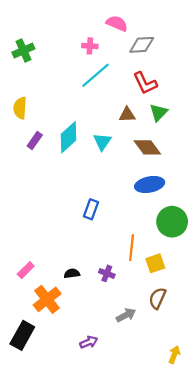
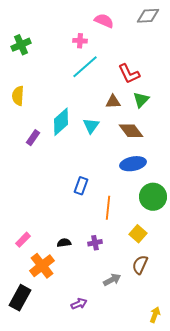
gray diamond: (142, 45) -> (148, 16), moved
purple rectangle: (35, 141) -> (33, 138), moved
orange line: (132, 248) -> (108, 208), moved
yellow square: (155, 263) -> (138, 234), turned -30
purple cross: (107, 273) -> (95, 243), turned -32

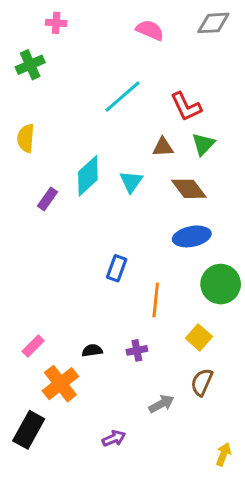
pink cross: (80, 41) -> (56, 23), moved

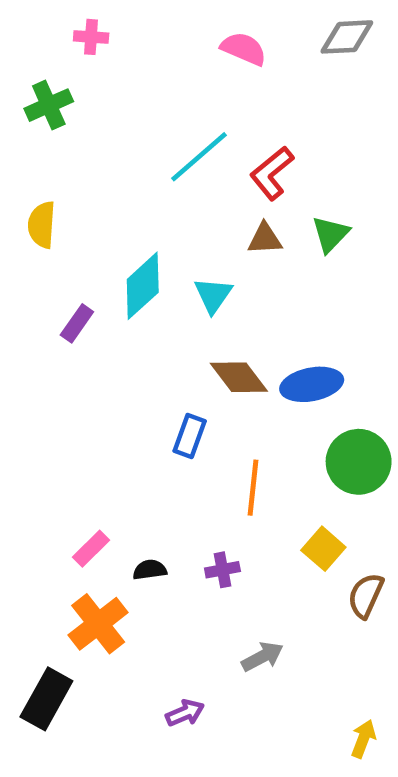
red L-shape: (186, 107) -> (272, 173), moved, turned 76
brown diamond: (189, 189) -> (239, 377), moved
pink rectangle: (33, 346) -> (91, 549), moved
brown semicircle: (202, 382) -> (366, 596), moved

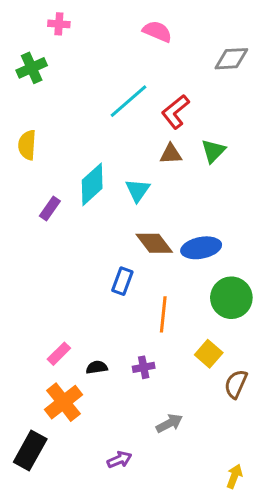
gray diamond: (347, 37) -> (231, 59), moved

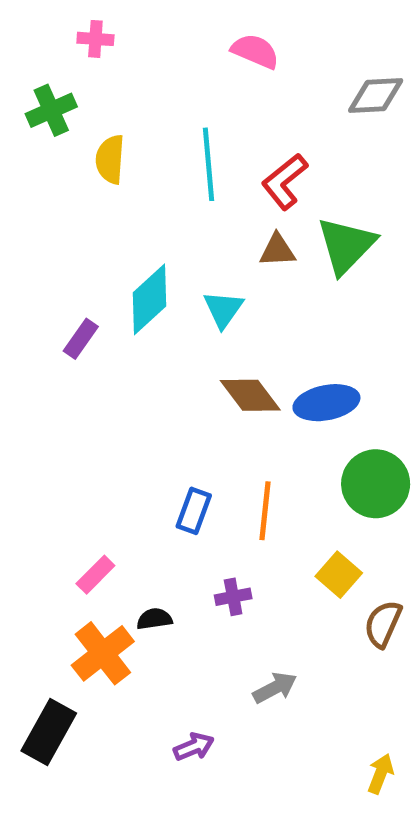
cyan line: (128, 101) -> (208, 164), turned -54
yellow semicircle: (27, 145) -> (110, 159), moved
green triangle: (213, 151) -> (346, 245), size x1.5
blue rectangle: (122, 281) -> (194, 511), moved
black semicircle: (97, 367) -> (154, 619), moved

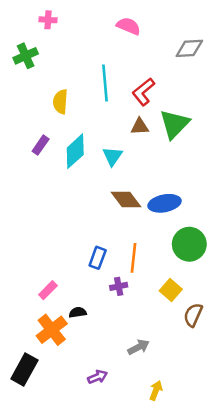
yellow semicircle: (110, 159) -> (60, 102), moved
purple rectangle: (81, 339) -> (41, 145), moved
purple cross: (233, 597) -> (119, 286), moved
yellow arrow: (381, 774) -> (156, 391), moved

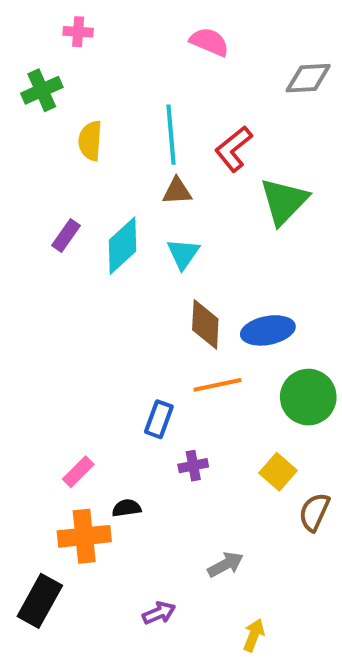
yellow semicircle: (60, 102) -> (90, 141), moved
brown triangle: (140, 126) -> (177, 191), moved
brown diamond: (126, 200) -> (205, 324), turned 40
orange line: (134, 258) -> (217, 385), moved, turned 72
orange cross: (52, 330) -> (84, 536), turned 32

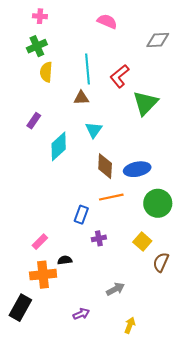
green cross: (42, 90) -> (37, 46), moved
brown triangle: (177, 191) -> (81, 98), moved
cyan diamond: (123, 246) -> (59, 146), moved

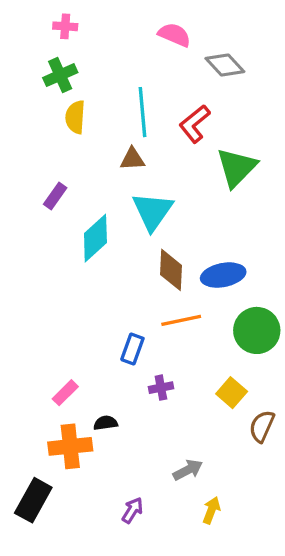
gray diamond: (158, 40) -> (225, 65), moved, turned 50
cyan triangle: (94, 130) -> (153, 211), size x1.5
purple arrow: (81, 314) -> (132, 510), turned -35
yellow arrow: (130, 325) -> (211, 510), moved

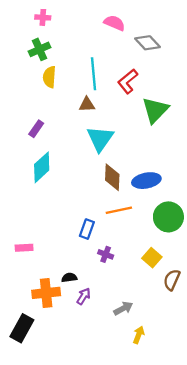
cyan diamond: (95, 238) -> (42, 167), moved
purple cross: (161, 388) -> (106, 254), turned 32
pink rectangle: (65, 393) -> (24, 248), moved, turned 42
purple arrow: (132, 510) -> (84, 296), moved

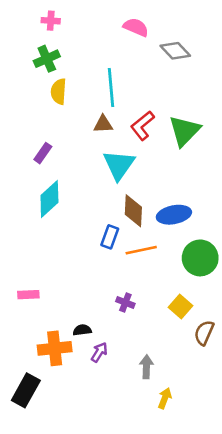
red L-shape: (128, 81) -> (142, 126), moved
blue rectangle: (87, 229) -> (110, 237), moved
gray arrow: (123, 308) -> (146, 367), turned -60

